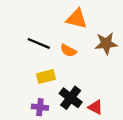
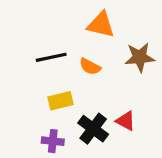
black line: (39, 43) -> (51, 57), turned -35
red triangle: (95, 107) -> (126, 121), moved

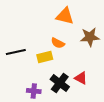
black line: (51, 57) -> (16, 52), moved
yellow rectangle: (60, 101) -> (45, 57), moved

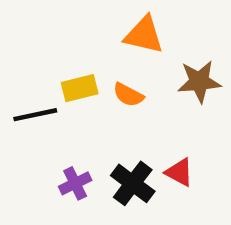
yellow rectangle: (45, 57) -> (80, 88), moved
purple cross: (34, 91) -> (75, 183), moved, turned -32

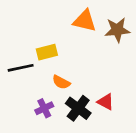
brown star: (199, 81) -> (117, 30), moved
orange semicircle: (128, 95) -> (61, 82), moved

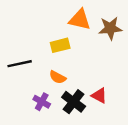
yellow rectangle: (47, 52) -> (60, 45), moved
purple cross: (44, 108) -> (42, 102), turned -35

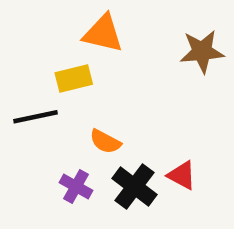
orange triangle: (80, 20) -> (103, 33), moved
yellow rectangle: (60, 45) -> (74, 78), moved

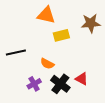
yellow rectangle: (74, 78) -> (61, 35), moved
purple cross: (76, 187) -> (34, 84), turned 32

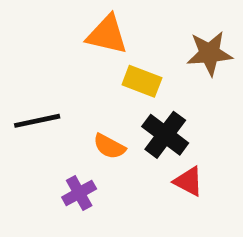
yellow rectangle: (61, 35) -> (142, 81), turned 35
black cross: (60, 84) -> (165, 135), moved

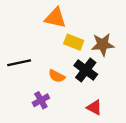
brown star: (209, 53) -> (103, 45), moved
red triangle: (189, 181) -> (94, 108), moved

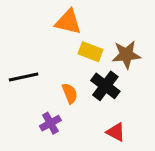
orange semicircle: (57, 76) -> (70, 93), turned -140

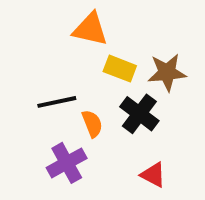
black line: (24, 77) -> (57, 102), moved
purple cross: (50, 123) -> (67, 163), size x1.4

